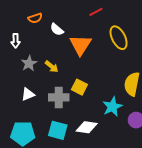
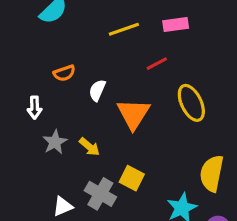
white semicircle: (57, 29) -> (97, 90), turned 72
white triangle: (28, 94) -> (63, 206), moved
gray cross: (59, 97) -> (100, 194), turned 30

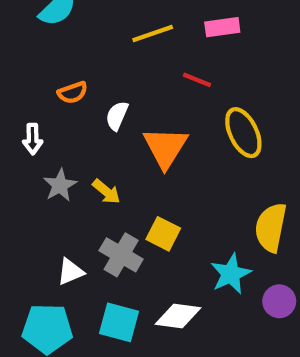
red line: (157, 64) -> (197, 80), turned 50

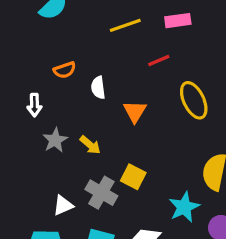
red line: (197, 80) -> (159, 60), turned -45
white semicircle: (117, 116) -> (98, 88), turned -30
orange triangle: (165, 147) -> (135, 111), size x0.7

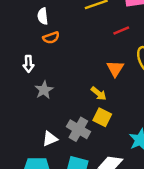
white semicircle: (98, 88) -> (43, 16), moved
orange triangle: (135, 111) -> (115, 69), moved
yellow arrow: (90, 145) -> (99, 94), moved

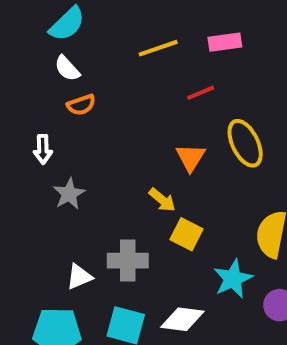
white semicircle: (43, 16) -> (67, 68), turned -35
yellow square: (102, 117) -> (186, 234), moved
gray cross: (78, 129) -> (128, 261), turned -30

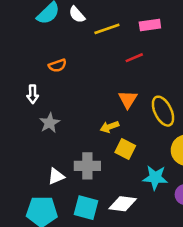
white semicircle: (67, 68) -> (77, 15), moved
yellow ellipse: (245, 143) -> (163, 111), moved
yellow arrow: (162, 200) -> (110, 127), turned 120
cyan star: (233, 279) -> (155, 178), turned 30

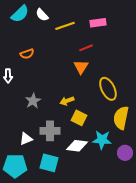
orange triangle: (128, 99) -> (81, 67), moved
gray star: (50, 123) -> (33, 101), moved
white diamond: (123, 204) -> (77, 146), moved

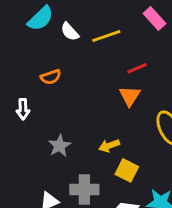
white semicircle: (42, 15) -> (70, 32), moved
pink rectangle: (98, 23) -> (155, 18), moved, turned 56

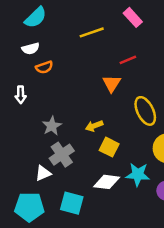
white semicircle: (70, 32) -> (31, 49), moved, turned -63
red line: (137, 68) -> (128, 60), moved
gray cross: (84, 189) -> (62, 155), moved, turned -35

